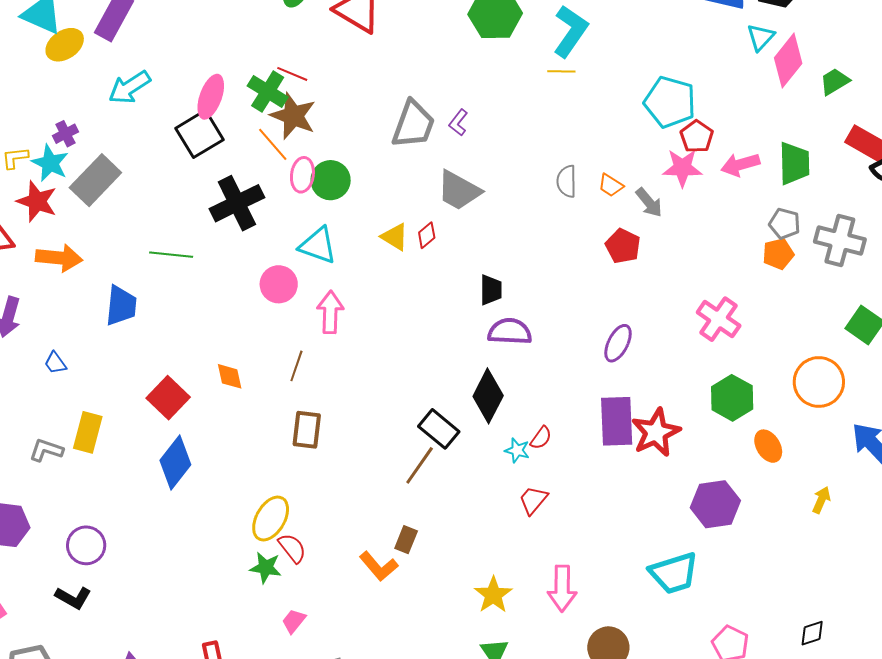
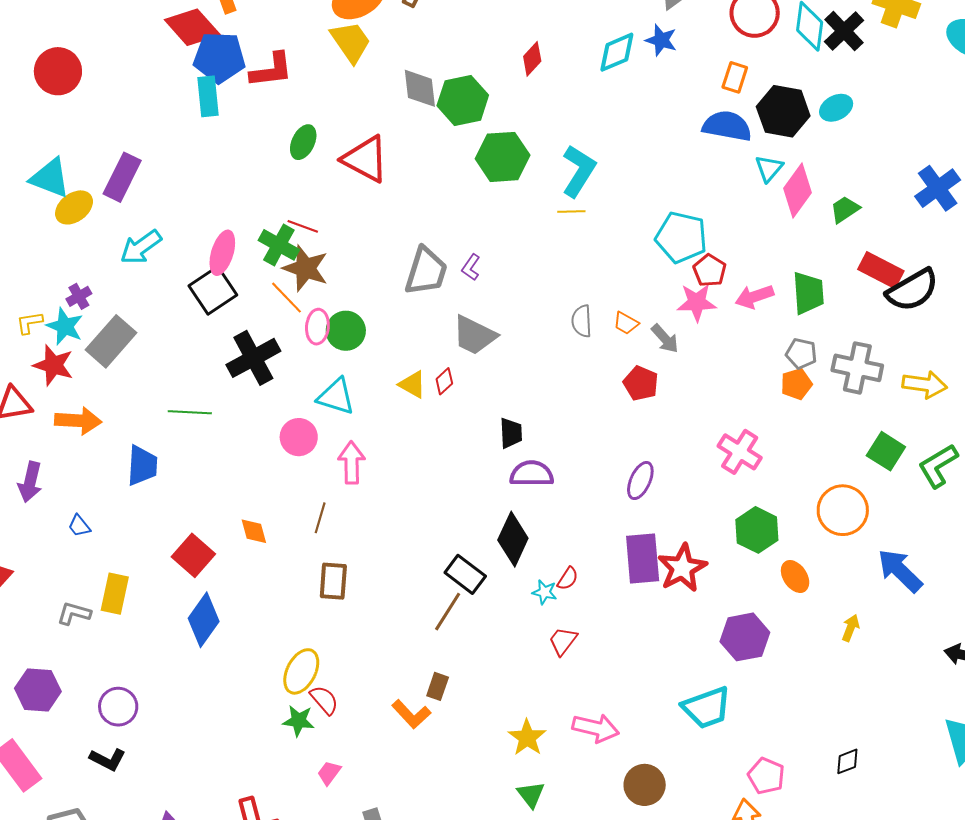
pink arrow: (562, 588) -> (596, 728), turned -75

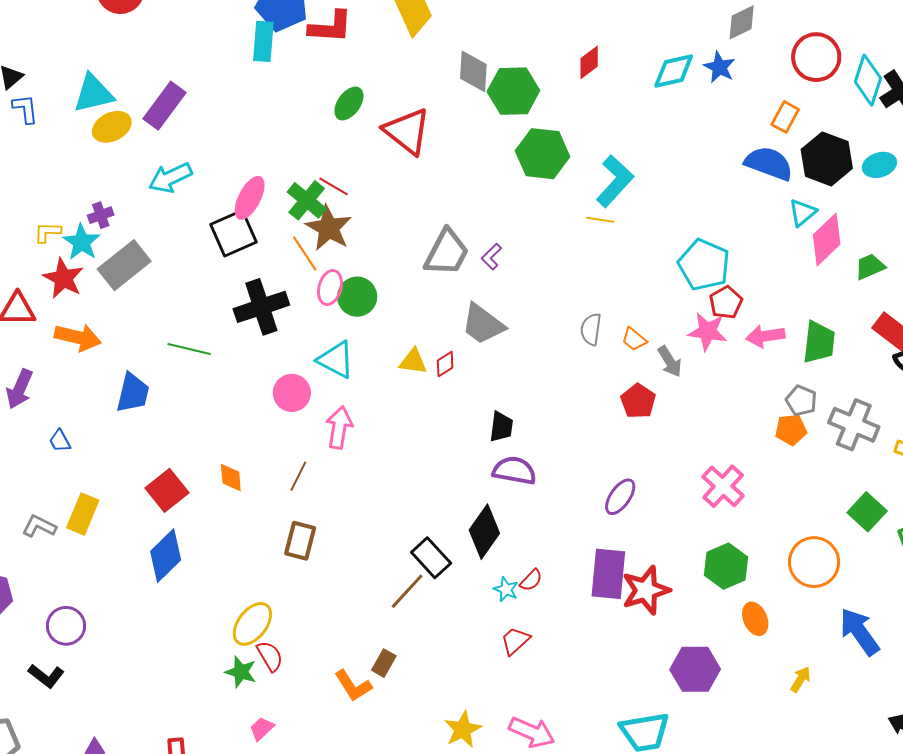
cyan triangle: (50, 178) -> (93, 94), turned -45
yellow triangle: (412, 384) -> (413, 361), turned -32

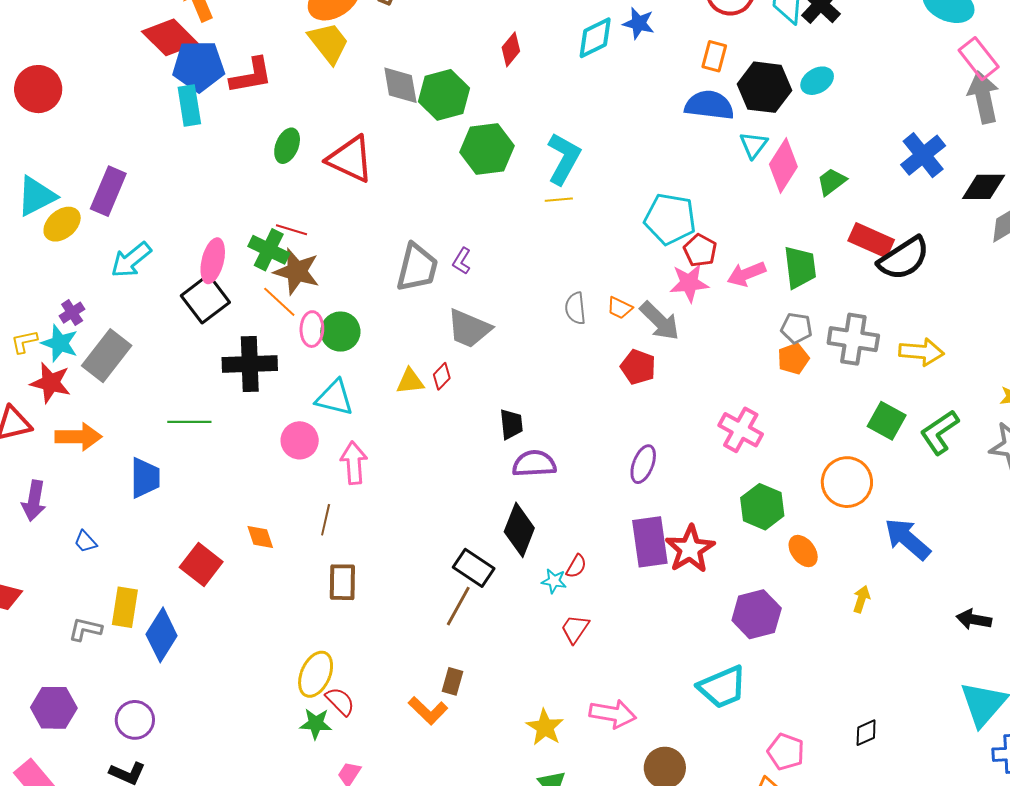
black cross: (261, 307) -> (250, 364), turned 30
gray arrow: (670, 361) -> (660, 321), size x1.4
blue diamond: (166, 556) -> (162, 635), moved

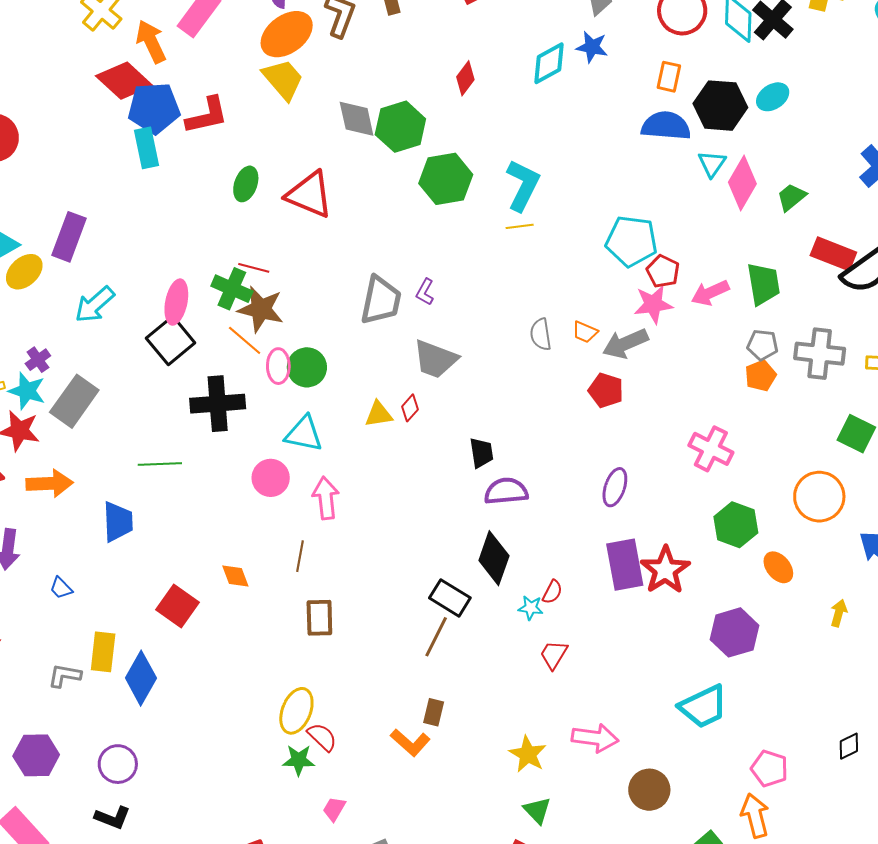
gray arrow: (660, 321) -> (625, 343), turned 114

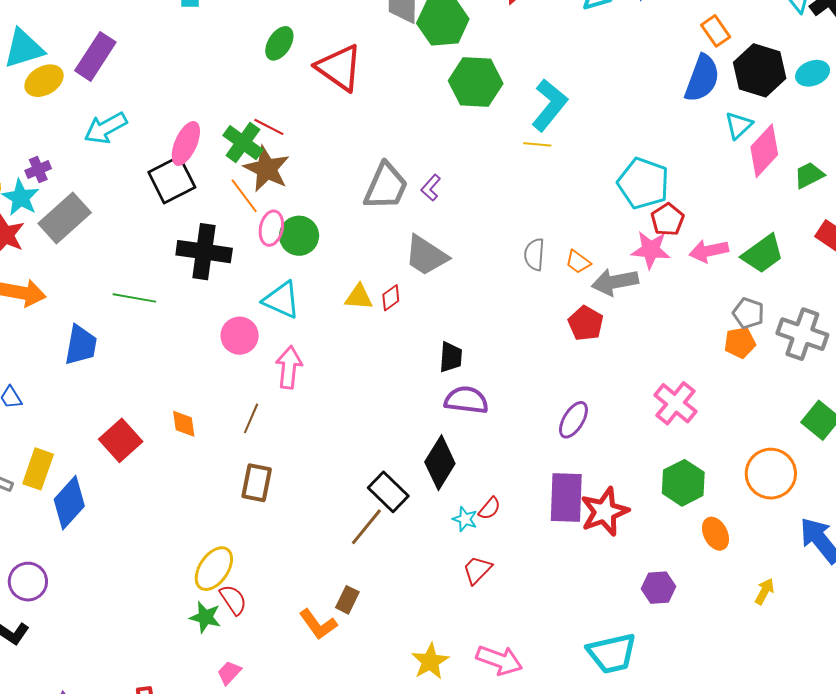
orange rectangle: (669, 77) -> (716, 31), turned -60
blue semicircle: (666, 126) -> (702, 78), turned 93
green trapezoid: (763, 284) -> (763, 254), turned 51
purple hexagon: (735, 632) -> (659, 588), size x0.7

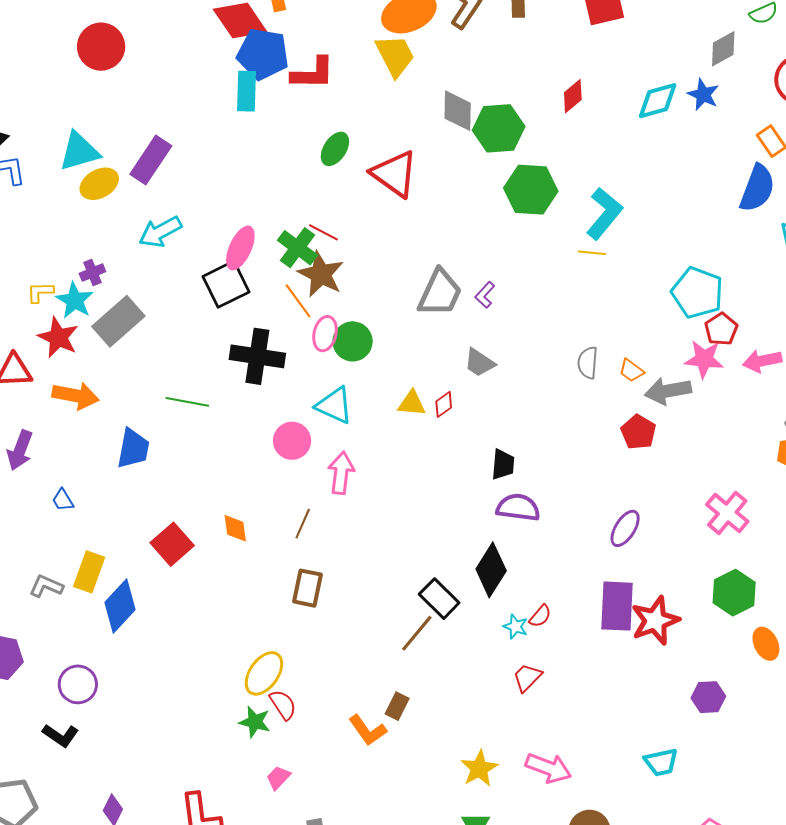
gray trapezoid: (426, 256) -> (479, 363), size x0.7
cyan trapezoid: (612, 653) -> (661, 762), size x0.7

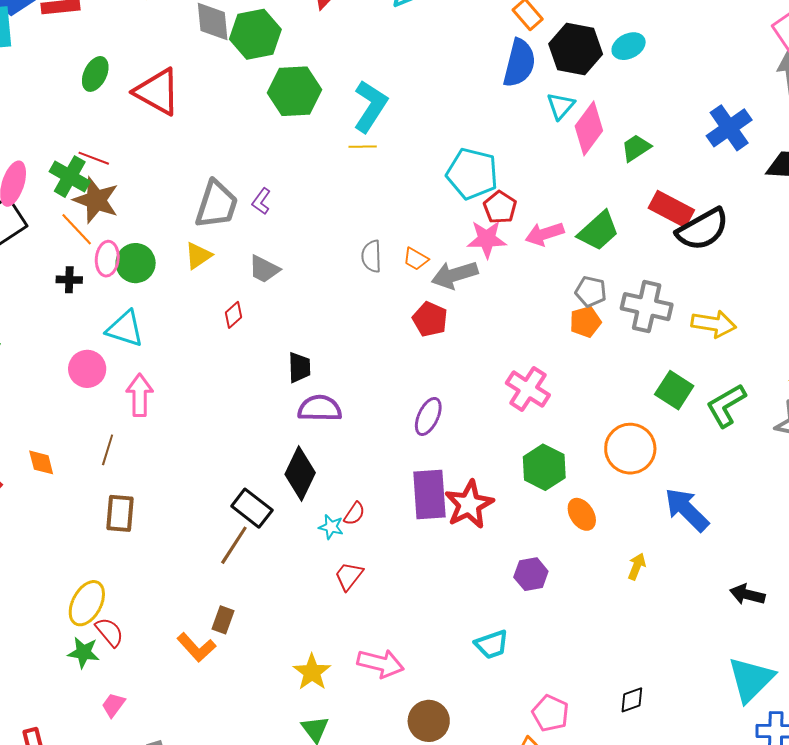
black cross: (257, 356) -> (69, 280), moved, size x0.5
yellow triangle: (412, 403) -> (198, 256), moved, turned -32

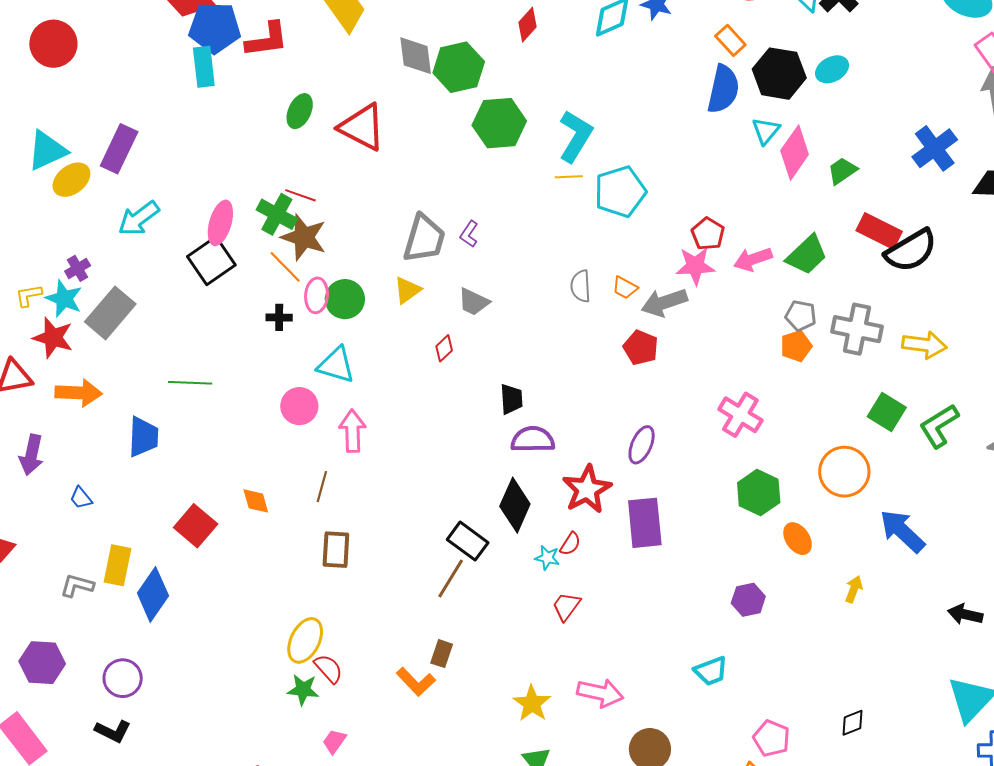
cyan pentagon: (472, 174) -> (620, 192), moved, turned -30
red star: (469, 504) -> (587, 489), moved

